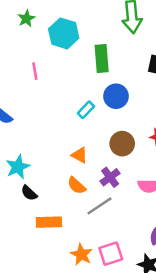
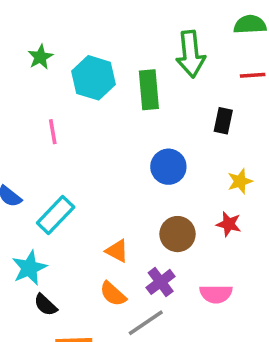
green rectangle: (102, 58) -> (149, 90), moved
cyan rectangle: (86, 110) -> (56, 215), moved, size x1.5

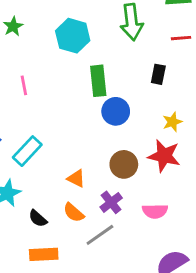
cyan hexagon: (94, 78) -> (73, 36), moved
green rectangle: (149, 90) -> (98, 81), moved
red star: (229, 224) -> (164, 156), size x1.6
black semicircle: (45, 305) -> (38, 218), moved

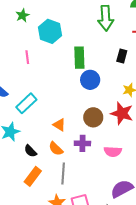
cyan hexagon: (73, 36) -> (50, 31), moved
purple cross: (111, 202) -> (82, 143), turned 35
gray line: (100, 235) -> (63, 174), moved, turned -55
orange rectangle: (44, 254) -> (33, 176), turned -54

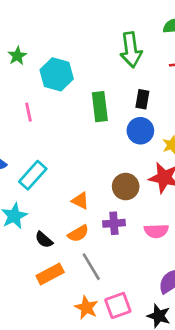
black rectangle: (122, 56) -> (142, 99), moved
blue circle: (90, 80) -> (140, 131), moved
orange semicircle: (56, 149) -> (78, 234), turned -70
gray line: (63, 174) -> (91, 267), turned -30
orange rectangle: (33, 176) -> (50, 274), turned 30

